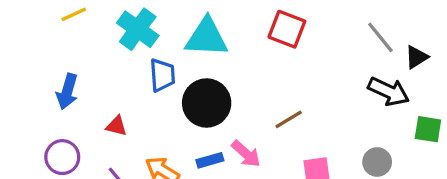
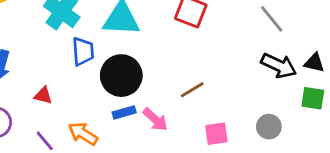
black triangle: (416, 57) -> (314, 63), moved, turned 45
blue rectangle: (210, 160) -> (124, 112), moved

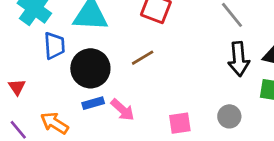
black arrow: (279, 66) -> (239, 59), turned 60
brown line: (192, 90) -> (143, 58), moved
red triangle: (43, 95) -> (17, 87), turned 42

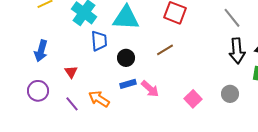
black circle: (90, 68) -> (126, 58), size x0.6
pink square: (180, 123) -> (193, 99), turned -36

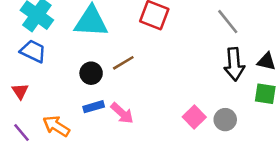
blue trapezoid: (99, 41) -> (33, 51), moved, turned -60
brown line: (165, 50) -> (123, 63), moved
pink square: (193, 99) -> (194, 117), moved

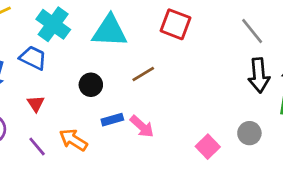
blue trapezoid: (33, 51) -> (33, 58), moved
black circle: (91, 73) -> (91, 85), moved
pink square: (194, 117) -> (208, 147), moved

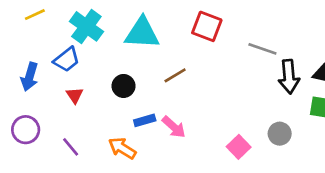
gray line: (252, 31) -> (262, 49), moved, turned -32
blue trapezoid: (33, 58) -> (67, 60), turned 116
red triangle: (36, 104) -> (75, 95), moved
orange arrow: (73, 140) -> (122, 148), moved

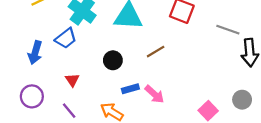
red triangle: (75, 95) -> (72, 80), moved

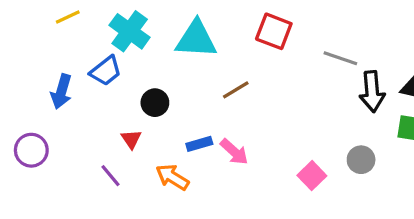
black circle: (113, 60) -> (155, 103), moved
red triangle: (72, 80) -> (131, 139), moved
purple circle: (32, 96) -> (31, 150), moved

